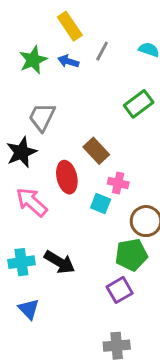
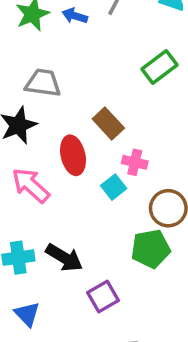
gray trapezoid: (42, 117) -> (43, 83), turned 72
cyan square: (101, 204) -> (114, 187), turned 30
purple square: (120, 290) -> (103, 296), moved

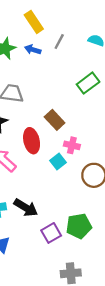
green pentagon: (151, 249) -> (79, 226), moved

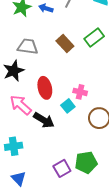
brown rectangle: (55, 120) -> (65, 44), moved
black arrow: (26, 208) -> (44, 120), moved

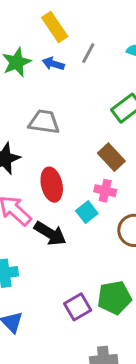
brown rectangle: (65, 44) -> (111, 157), moved
gray trapezoid: (28, 47) -> (44, 122), moved

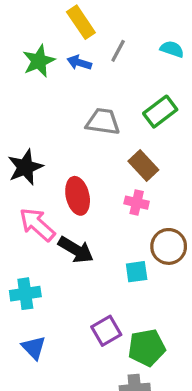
gray trapezoid: (44, 122) -> (103, 122), moved
cyan square: (87, 212) -> (137, 272), moved, turned 30
green pentagon: (114, 298) -> (147, 348), moved

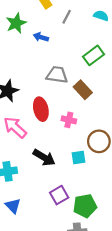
blue arrow: (79, 63) -> (41, 37), moved
gray trapezoid: (103, 122) -> (57, 75), moved
pink cross: (137, 203) -> (69, 120), moved
black arrow: (76, 250) -> (44, 157), moved

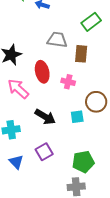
brown rectangle: (83, 90) -> (81, 54), turned 48
purple square: (59, 195) -> (44, 152), moved

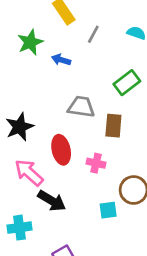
black arrow: (45, 117) -> (52, 201), moved

